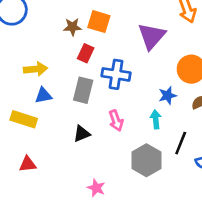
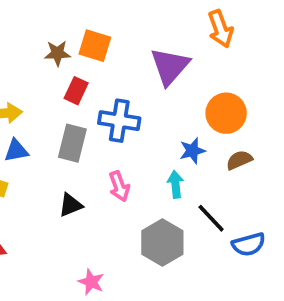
black line: (181, 143) -> (211, 218), turned -65

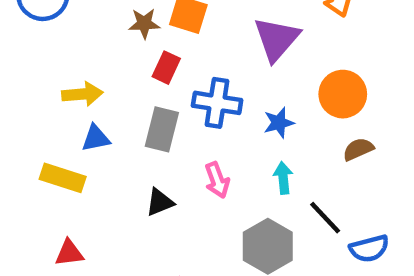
blue star: (192, 151) -> (279, 123), moved

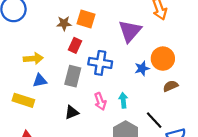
blue star: (279, 123) -> (142, 68), moved
cyan arrow: (283, 178) -> (123, 100), moved

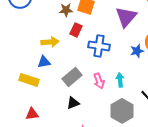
yellow arrow: (33, 59) -> (50, 42), moved
gray rectangle: (73, 76) -> (72, 77), moved, turned 36
black triangle: (72, 112) -> (73, 103), moved

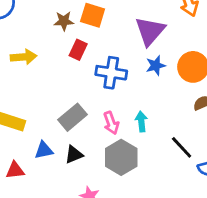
yellow arrow: (50, 42) -> (24, 57), moved
blue star: (137, 51) -> (156, 66), moved
blue triangle: (44, 62) -> (44, 150), moved
gray hexagon: (122, 111) -> (121, 157), moved

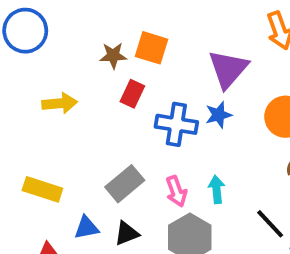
blue star: (156, 66) -> (218, 115), moved

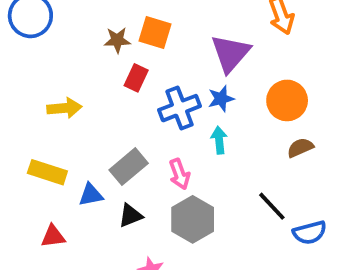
yellow arrow: (60, 103) -> (64, 108), moved
blue cross: (176, 124) -> (179, 108), turned -30
cyan arrow: (217, 189) -> (219, 140), moved
blue triangle: (86, 228) -> (91, 195), moved

